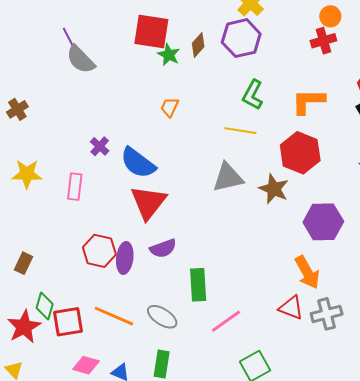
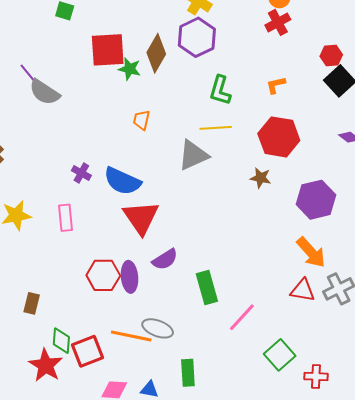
brown diamond: (198, 45) -> (156, 53), size x1.5
orange L-shape: (308, 101) -> (276, 85), size x0.6
gray triangle: (228, 177) -> (193, 155), moved
brown star: (274, 189) -> (261, 178), size x0.7
gray ellipse: (162, 317) -> (158, 328), moved

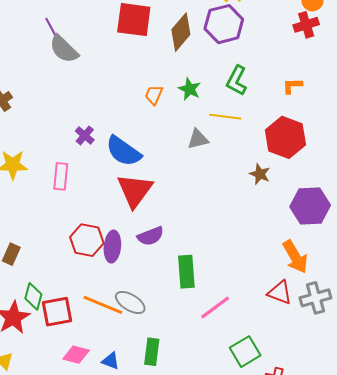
green star: (130, 69) -> (190, 89), moved
gray triangle: (193, 155) -> (198, 139), size x0.7

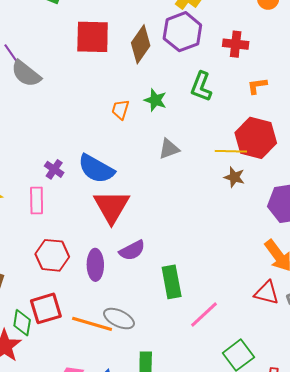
red cross: (306, 25) -> (236, 44), moved, turned 30
yellow line: (225, 117) -> (231, 151), moved
purple cross: (85, 135) -> (54, 169), moved
red hexagon: (87, 240) -> (52, 255), moved
red square: (57, 312) -> (46, 308), moved

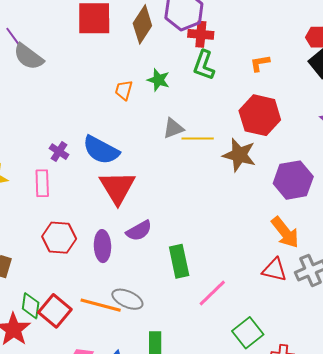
red cross: (236, 44) -> (201, 34), moved
yellow line: (231, 151) -> (198, 138), moved
brown star: (234, 177) -> (239, 155), size x1.6
red square: (46, 308) -> (55, 311), moved, turned -32

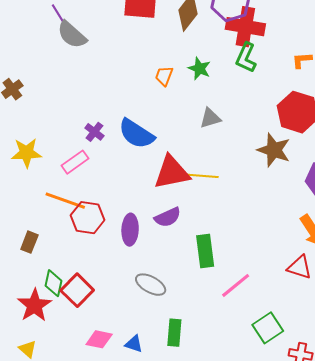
red cross: (201, 34) -> (245, 27), size x1.5
yellow line: (198, 138) -> (203, 176), moved
pink rectangle: (42, 183) -> (75, 162), turned 52
red triangle: (117, 187) -> (172, 172), moved, turned 45
orange line: (101, 305) -> (65, 201), moved

